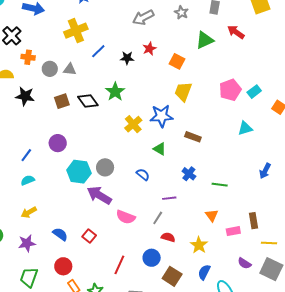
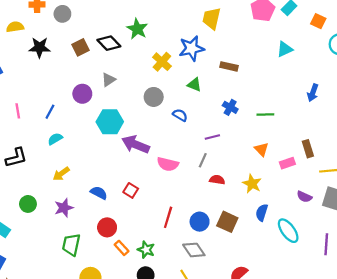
gray triangle: (70, 69) -> (109, 80), moved, turned -32
gray circle: (105, 167) -> (154, 97), moved
blue circle: (152, 258) -> (200, 222), moved

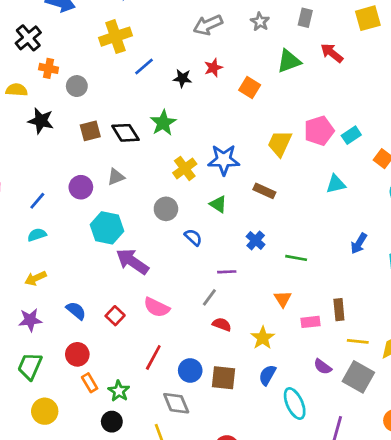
yellow trapezoid: (212, 18) -> (280, 143), moved
pink semicircle: (168, 164) -> (157, 307), moved
brown square: (227, 222) -> (224, 378), turned -30

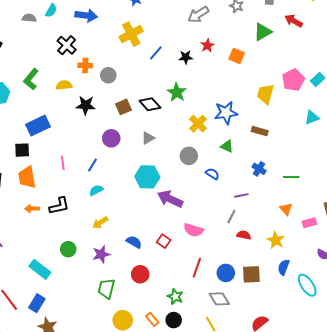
purple circle: (81, 187) -> (111, 138), moved
orange rectangle: (90, 383) -> (152, 319), moved

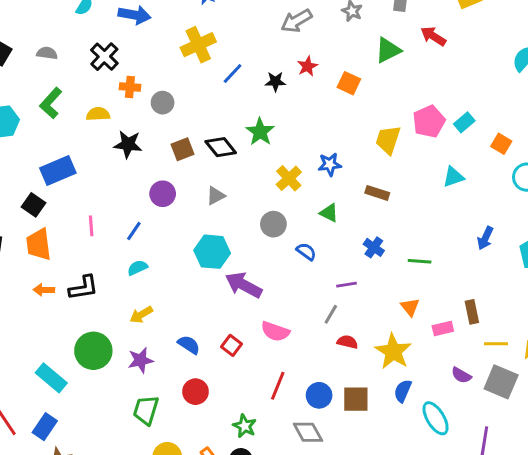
gray semicircle: (29, 18) -> (47, 53), moved
blue star: (226, 113) -> (330, 164), size x0.7
black square: (22, 150) -> (33, 205), turned 35
yellow star: (276, 240) -> (393, 351), size x1.4
green circle: (68, 249) -> (93, 351), size x1.6

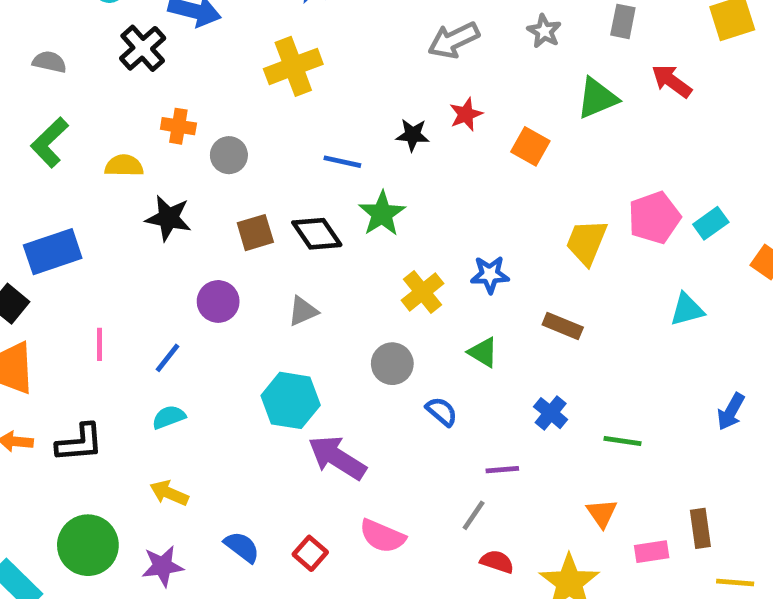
black cross: (104, 57) -> (143, 48), moved
blue line: (233, 73) -> (342, 162), moved, turned 55
yellow arrow: (141, 315) -> (169, 493), turned 50

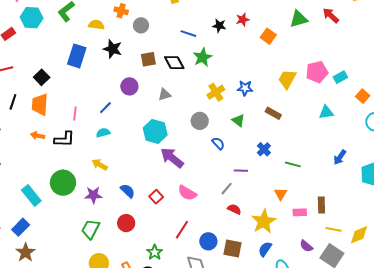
blue rectangle: (53, 252) -> (77, 56), moved, turned -60
pink line: (99, 344) -> (75, 114), moved

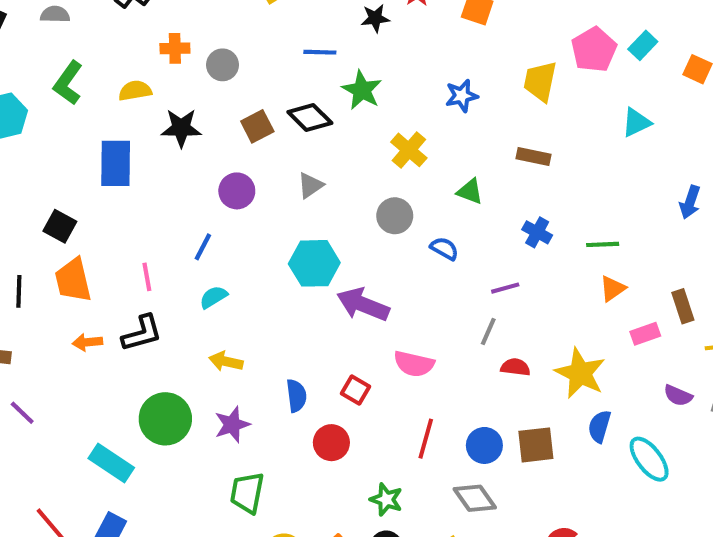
blue star: (245, 88) -> (462, 96), moved
blue semicircle: (128, 191) -> (296, 396), turned 56
orange triangle: (281, 194) -> (613, 289), moved, turned 40
red circle: (126, 223) -> (331, 443), moved

